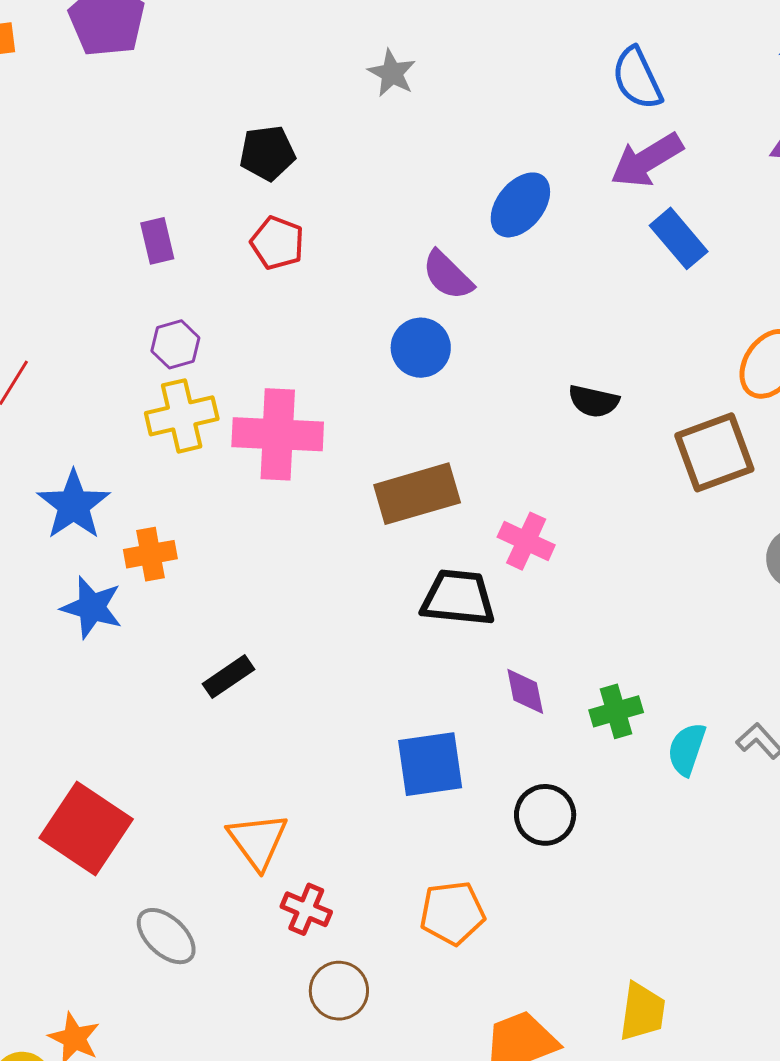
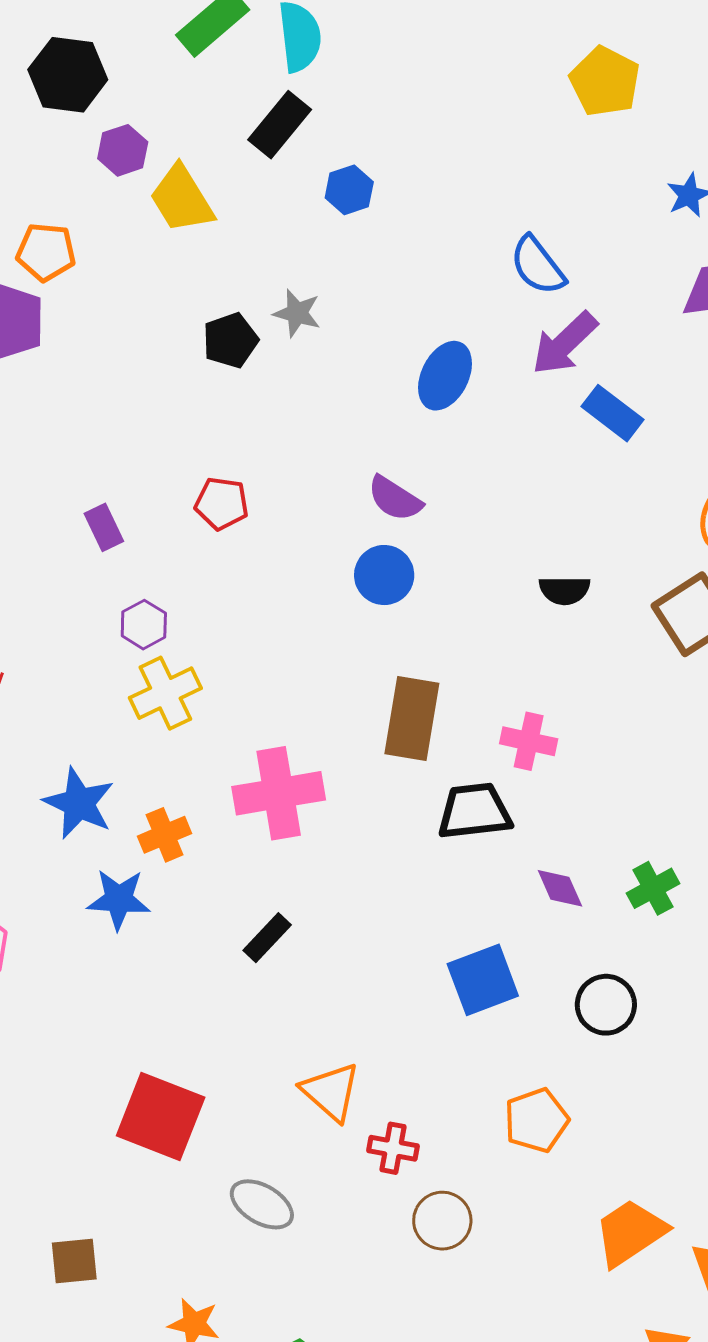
black pentagon: (267, 153) -> (230, 340), moved
blue ellipse: (520, 205) -> (445, 376), moved
pink cross: (278, 434) -> (279, 793), moved
brown rectangle: (417, 494) -> (412, 718), turned -52

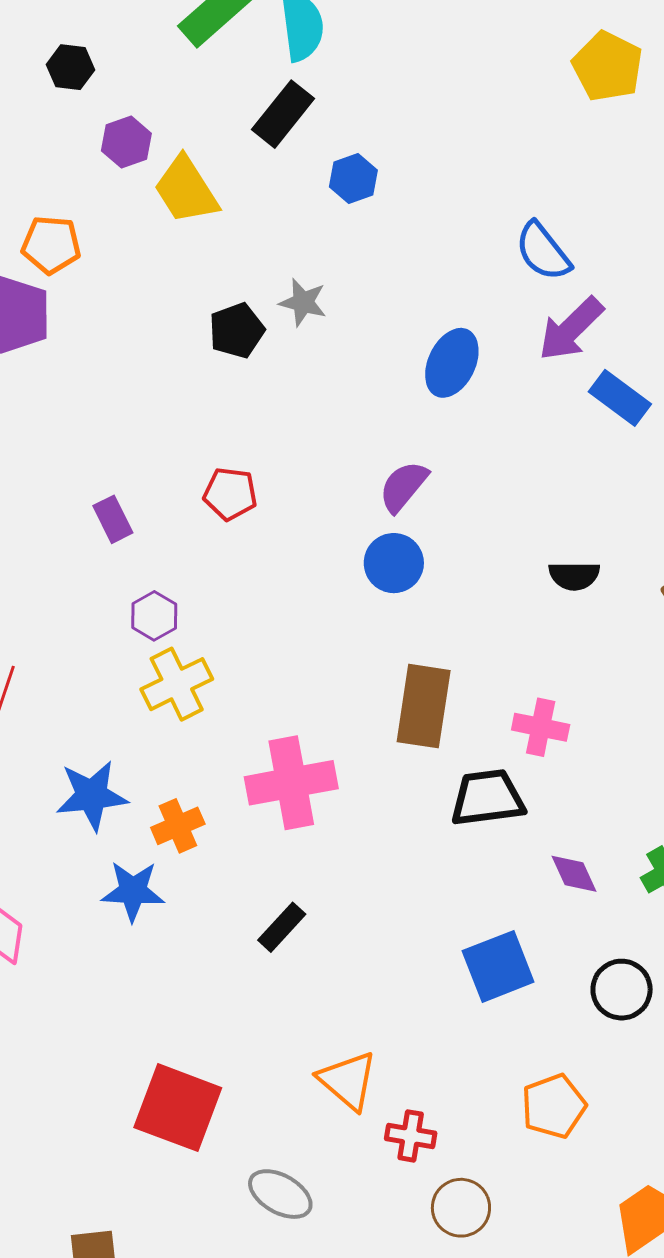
black hexagon: (68, 75) -> (70, 67), size x0.6
purple semicircle: (395, 499) -> (403, 486), turned 98
blue star: (79, 803) -> (92, 795), turned -30

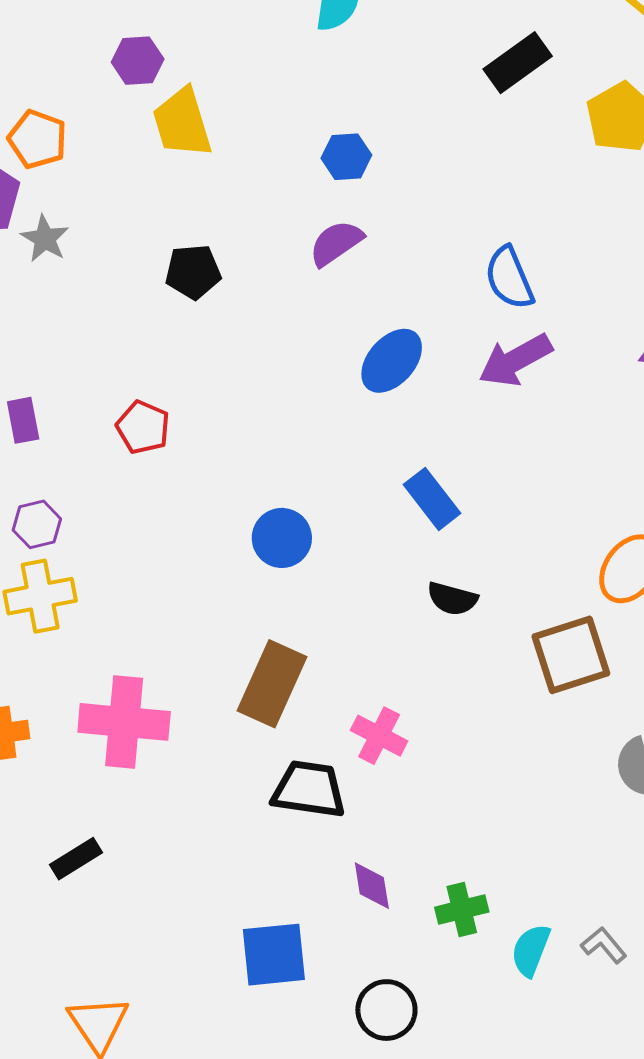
black rectangle: (283, 114) -> (518, 63), moved
gray star: (303, 302) -> (45, 239), moved
blue rectangle: (620, 398) -> (432, 499), moved
purple semicircle: (403, 486) -> (336, 243), moved

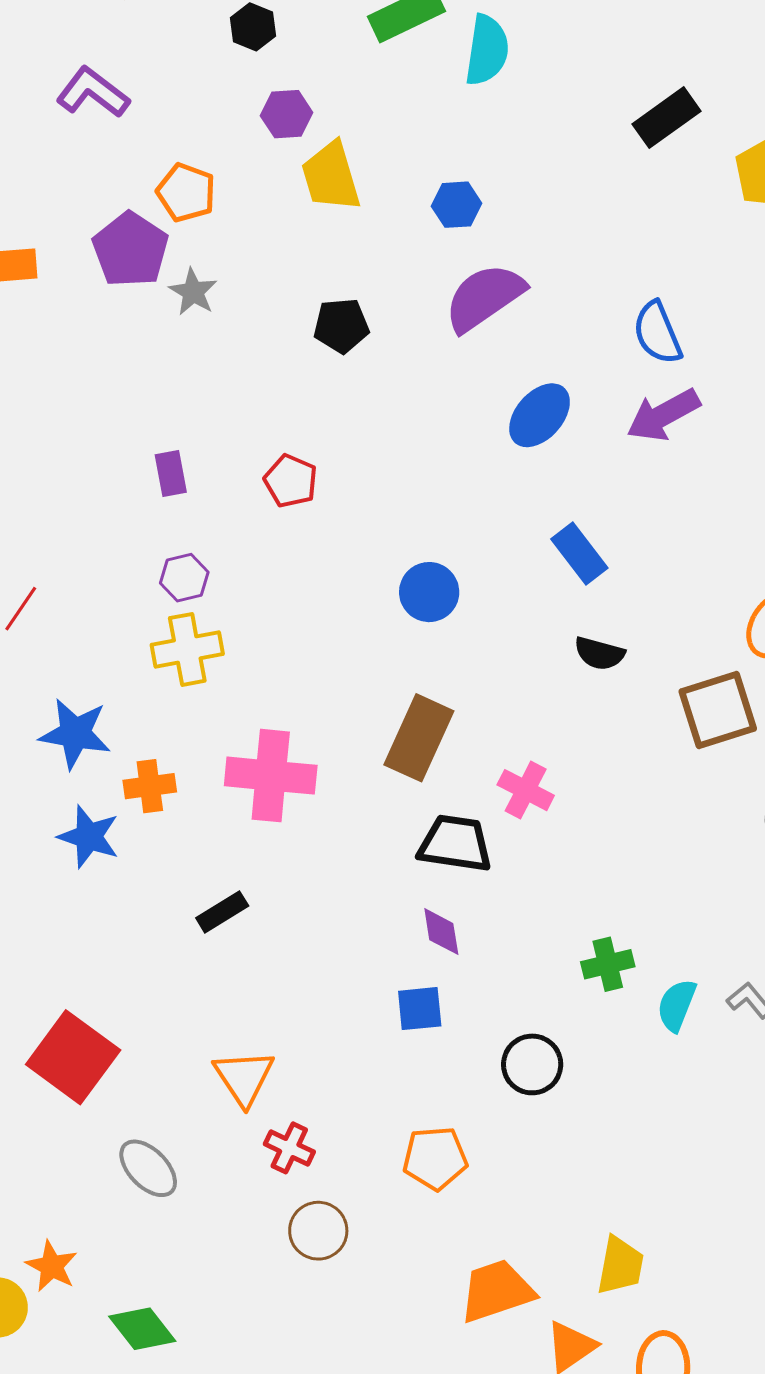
blue hexagon: (346, 157) -> (456, 205), moved
purple semicircle: (336, 243) -> (484, 297), size x1.5
purple diamond: (372, 886) -> (441, 932), moved
blue square: (274, 955) -> (420, 1009), size x0.7

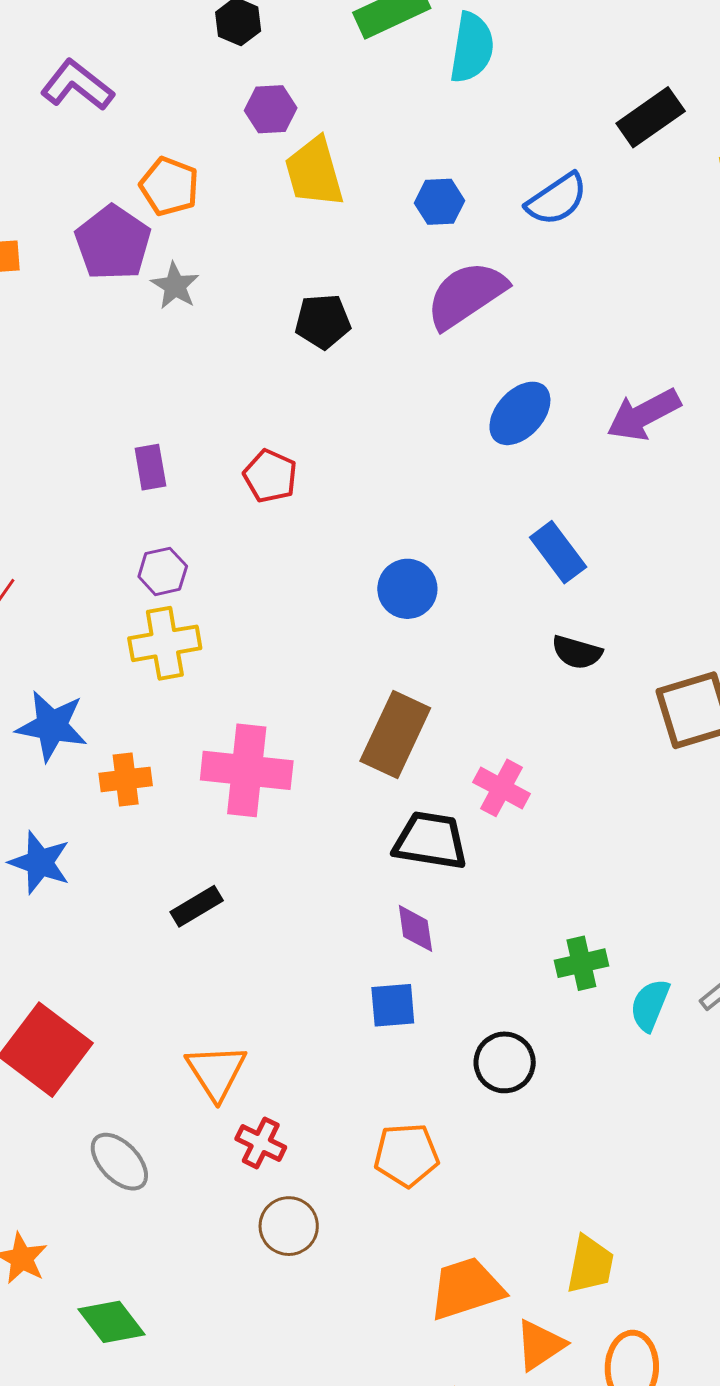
blue semicircle: (657, 333) -> (557, 199), moved, turned -102
blue star: (89, 837) -> (40, 862), moved

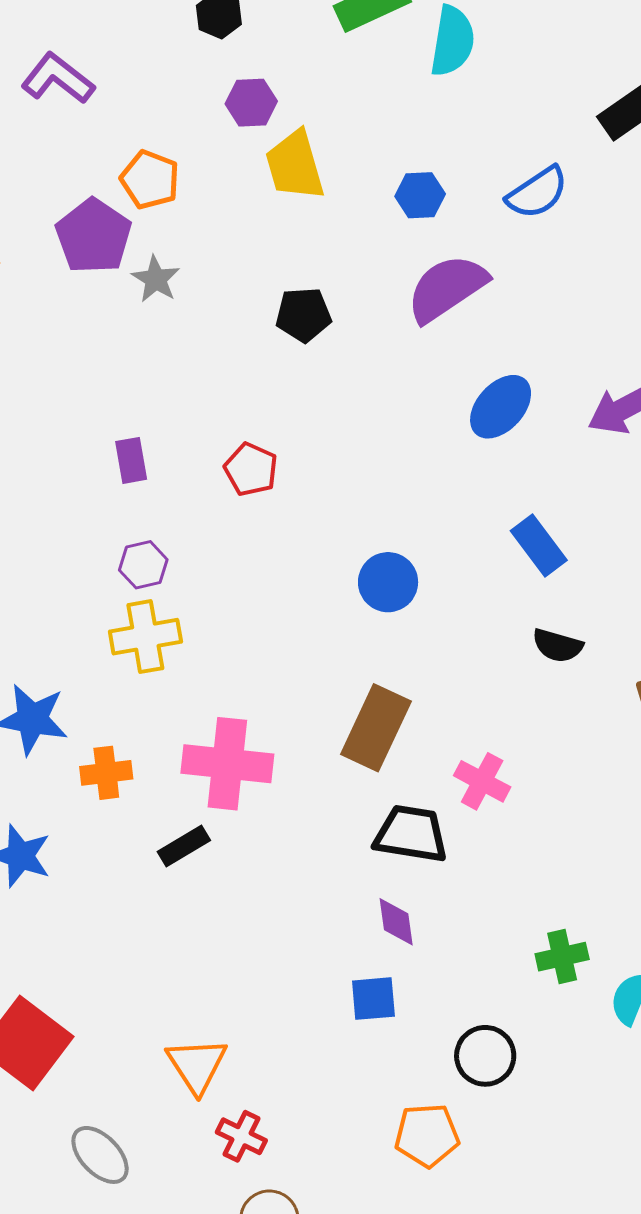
black rectangle: (197, 906) -> (184, 846), moved
orange pentagon: (406, 1155) -> (427, 1135), moved

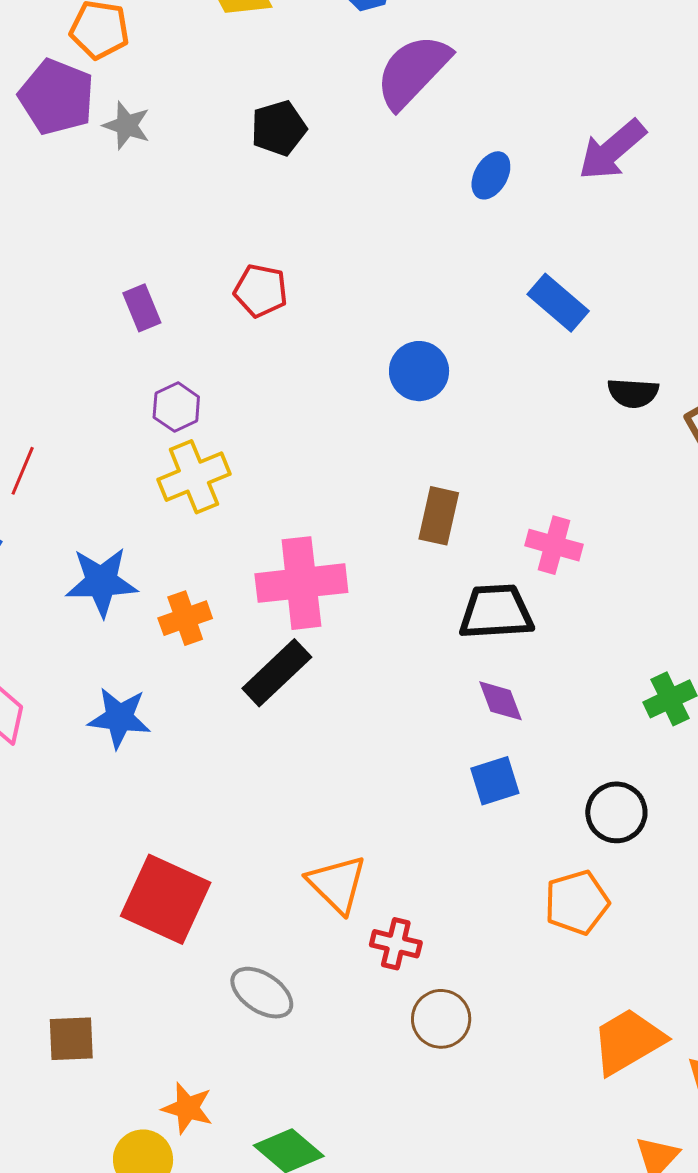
blue ellipse: (501, 407) -> (491, 175), size x0.7
black semicircle: (557, 646) -> (633, 393), moved
brown rectangle: (376, 728) -> (439, 516), size x0.7
black rectangle: (184, 846) -> (277, 673), size x1.4

